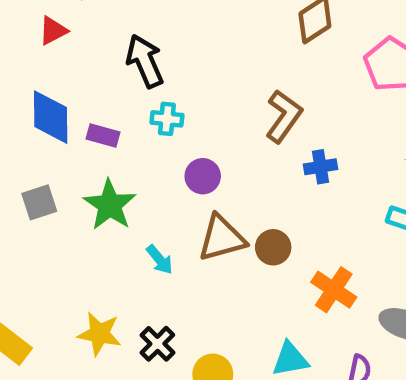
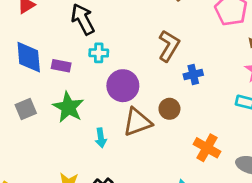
purple circle: (203, 176) -> (123, 86), size x1.5
brown circle: (273, 247) -> (169, 109), moved
cyan arrow: (160, 260) -> (101, 138), turned 36

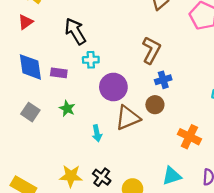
blue cross: (193, 75) -> (163, 80), moved
green star: (68, 107) -> (67, 108), size x0.6
gray square: (26, 109) -> (30, 112), turned -30

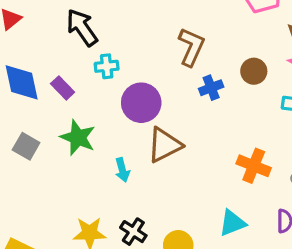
purple rectangle: (59, 73) -> (63, 88), turned 42
brown circle: (155, 105) -> (254, 71), moved
green star: (67, 108) -> (78, 138), size x1.5

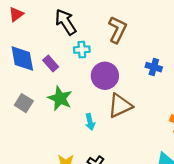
brown L-shape: (191, 47) -> (117, 30), moved
blue cross: (211, 88) -> (154, 67), turned 35

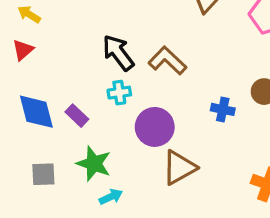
black arrow: (66, 22) -> (118, 53), moved
brown L-shape: (117, 30) -> (167, 61), turned -68
gray square: (24, 103) -> (43, 174), turned -30
cyan arrow: (90, 122) -> (111, 197), moved, turned -98

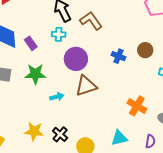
green star: (94, 164) -> (35, 74), turned -30
cyan arrow: (111, 197) -> (57, 97), moved

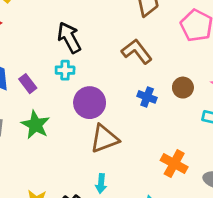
brown L-shape: (91, 21) -> (137, 51), moved
green star: (35, 74) -> (35, 125), turned 30
cyan arrow: (57, 97) -> (101, 184), moved, turned 112

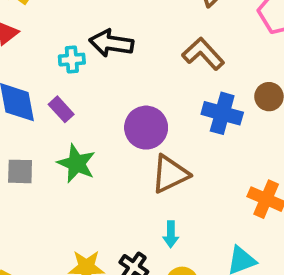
black arrow: (69, 38) -> (111, 43), turned -48
cyan cross: (65, 70) -> (72, 60), moved
blue cross: (147, 97) -> (222, 113), size x1.5

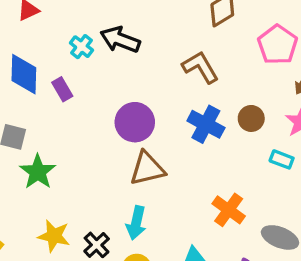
cyan cross: (72, 60) -> (81, 47), turned 30
green star: (76, 163) -> (38, 172), moved
cyan arrow: (171, 234) -> (136, 223), size x1.4

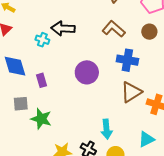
purple rectangle: (62, 89) -> (41, 80), moved, turned 32
brown circle: (251, 118) -> (149, 32), moved
brown triangle: (147, 169) -> (131, 92), moved

